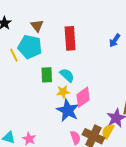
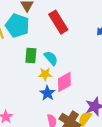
red rectangle: (70, 38) -> (58, 22), turned -35
blue star: (68, 110) -> (47, 93), size x0.7

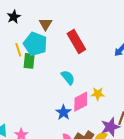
green rectangle: (31, 55) -> (29, 61), moved
yellow star: (45, 74) -> (98, 94), moved

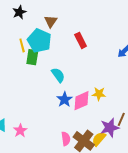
red rectangle: (76, 42) -> (81, 40), size x0.7
cyan semicircle: (68, 77) -> (58, 75), moved
blue star: (64, 112) -> (64, 99), moved

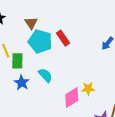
cyan pentagon: (39, 41) -> (40, 41), moved
blue star: (64, 99) -> (22, 83), moved

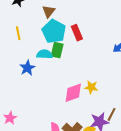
green rectangle: (17, 61) -> (57, 50), moved
cyan semicircle: (45, 75) -> (44, 54), moved, turned -56

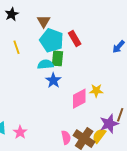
blue star: (27, 68) -> (53, 80), moved

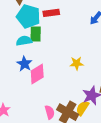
red rectangle: (75, 39) -> (51, 13), turned -63
blue star: (53, 80) -> (24, 64), moved
pink diamond: (79, 99) -> (37, 74), moved

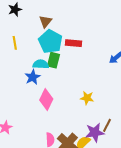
blue star: (24, 64) -> (33, 77), moved
pink diamond: (37, 74) -> (46, 100), turned -45

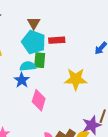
brown triangle: (45, 21) -> (34, 23), moved
yellow star: (87, 98) -> (76, 79), moved, size x1.6

